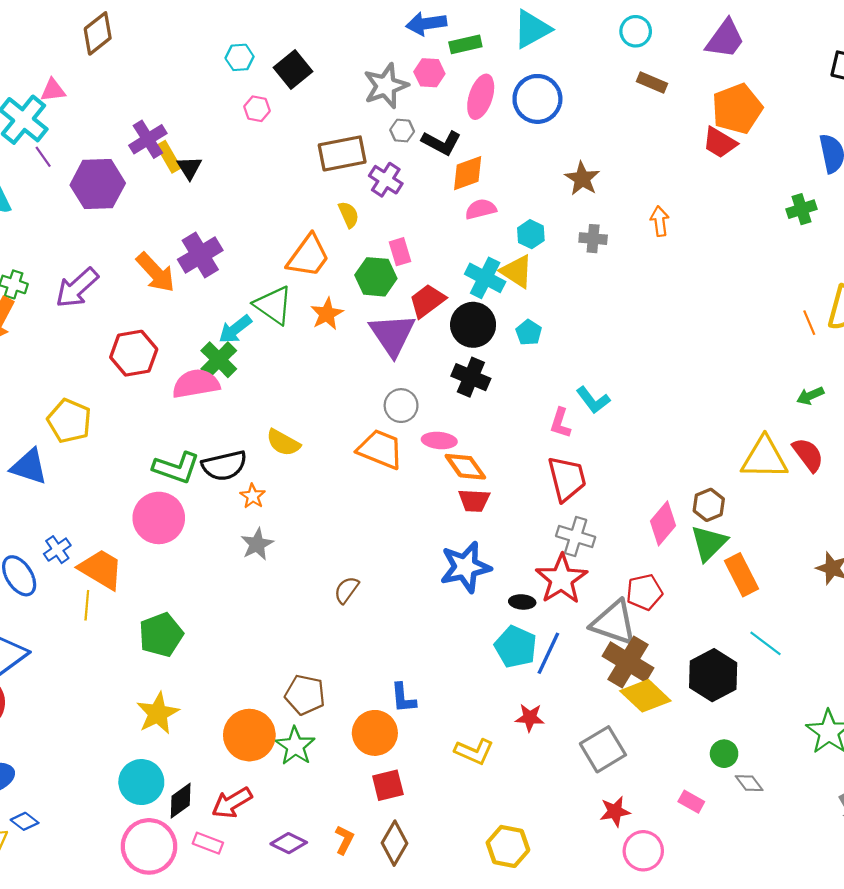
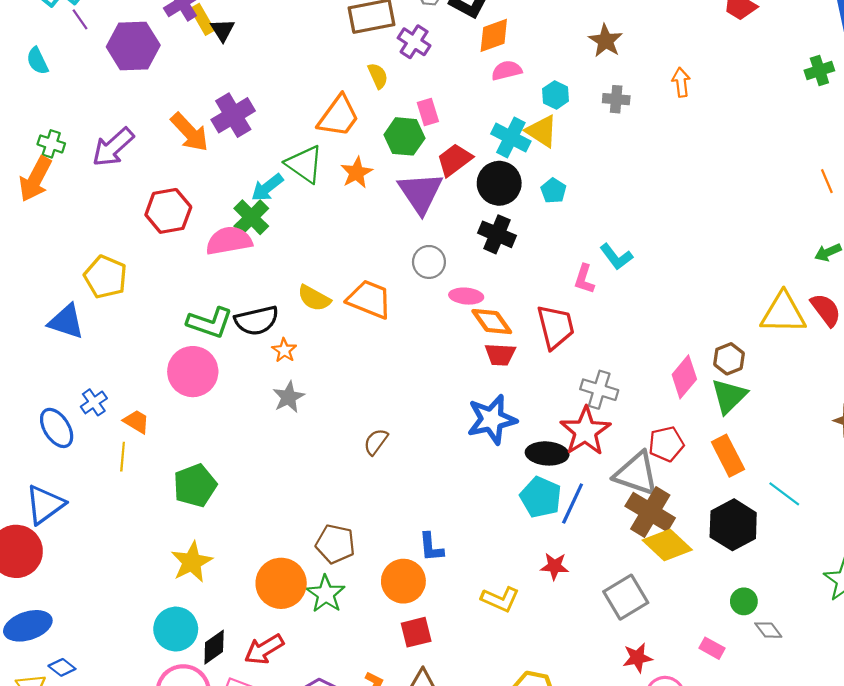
orange trapezoid: (380, 449) -> (369, 299), moved
red trapezoid: (567, 479) -> (556, 327), moved
orange trapezoid: (101, 569) -> (136, 422), size x0.6
orange rectangle: (741, 575) -> (728, 456), moved
black ellipse: (522, 602) -> (547, 453), size x1.6

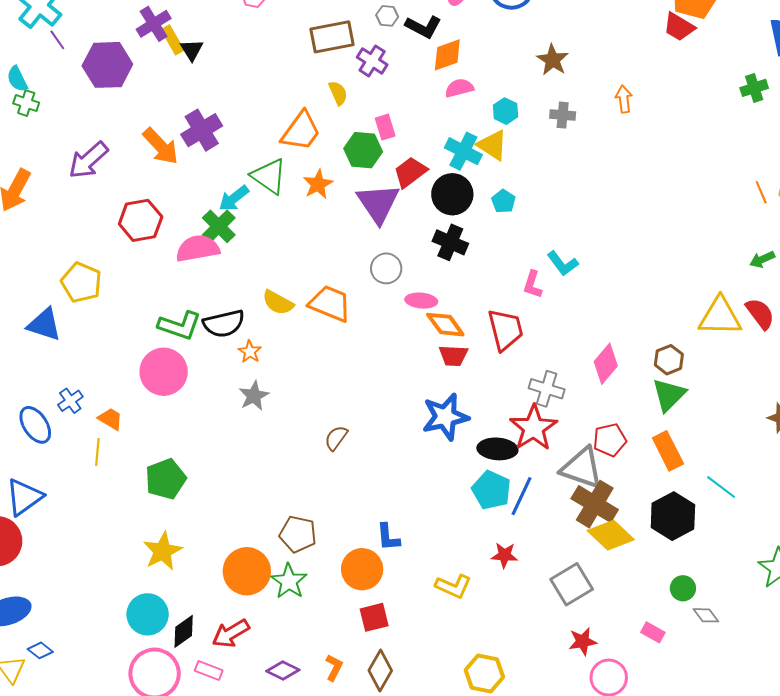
green cross: (51, 144) -> (26, 103), moved
pink diamond: (684, 377) -> (606, 364), moved

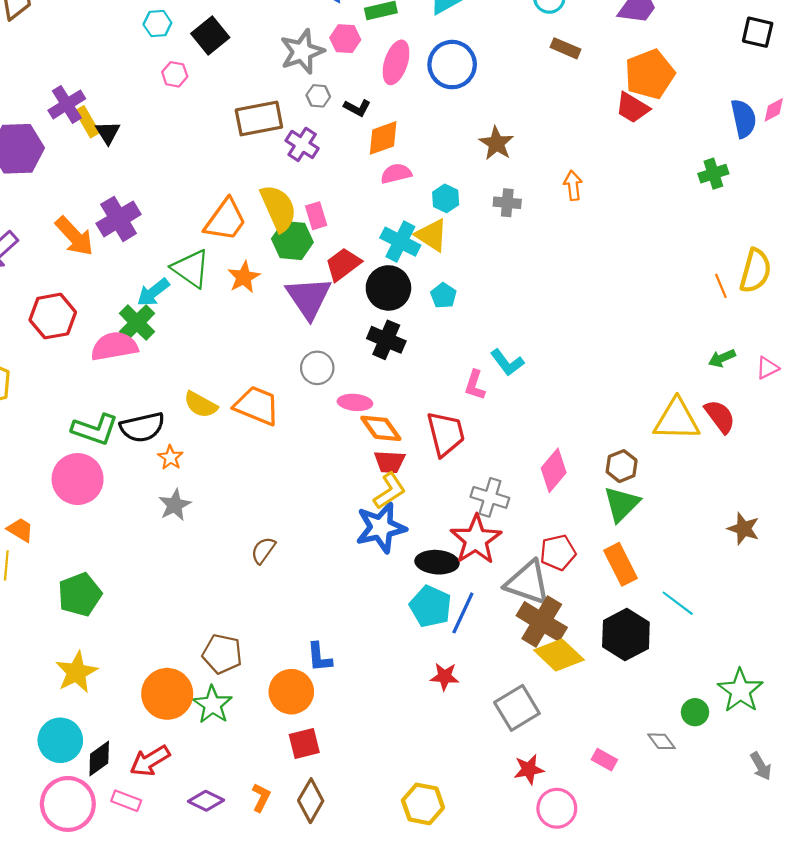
black L-shape: (423, 27) -> (357, 108), size x0.7
yellow semicircle: (338, 93) -> (278, 208), moved, size x1.8
yellow L-shape: (453, 586) -> (390, 491), moved, turned -57
green circle: (683, 588) -> (695, 712), moved

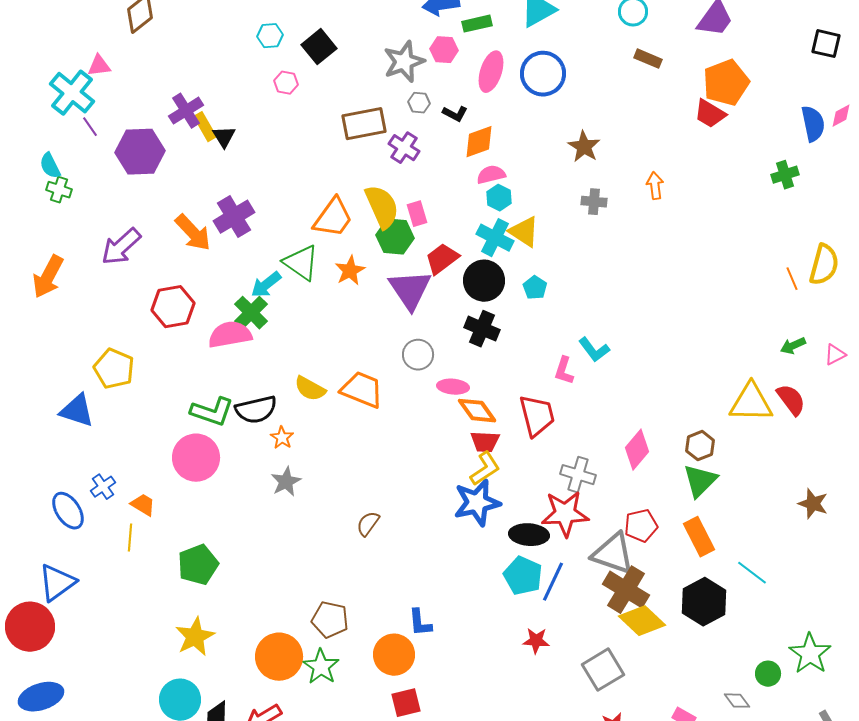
cyan hexagon: (446, 198) -> (499, 198), moved
red star: (476, 539) -> (565, 514), turned 30

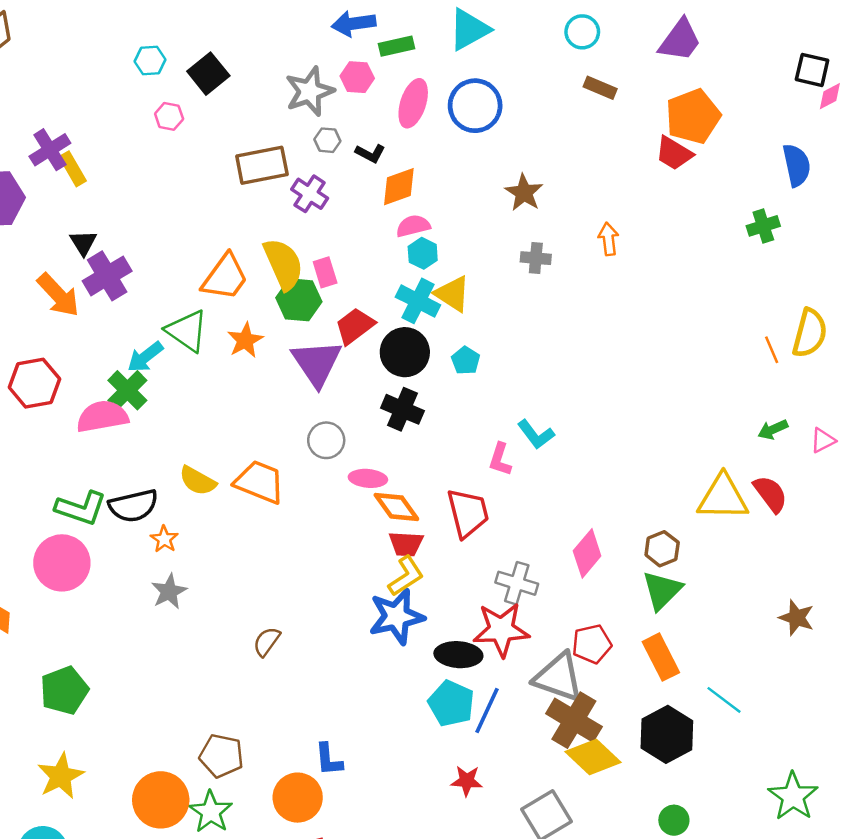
pink diamond: (841, 116) -> (830, 96), moved
black triangle: (224, 137) -> (83, 243), moved
green circle: (768, 674) -> (674, 820), moved

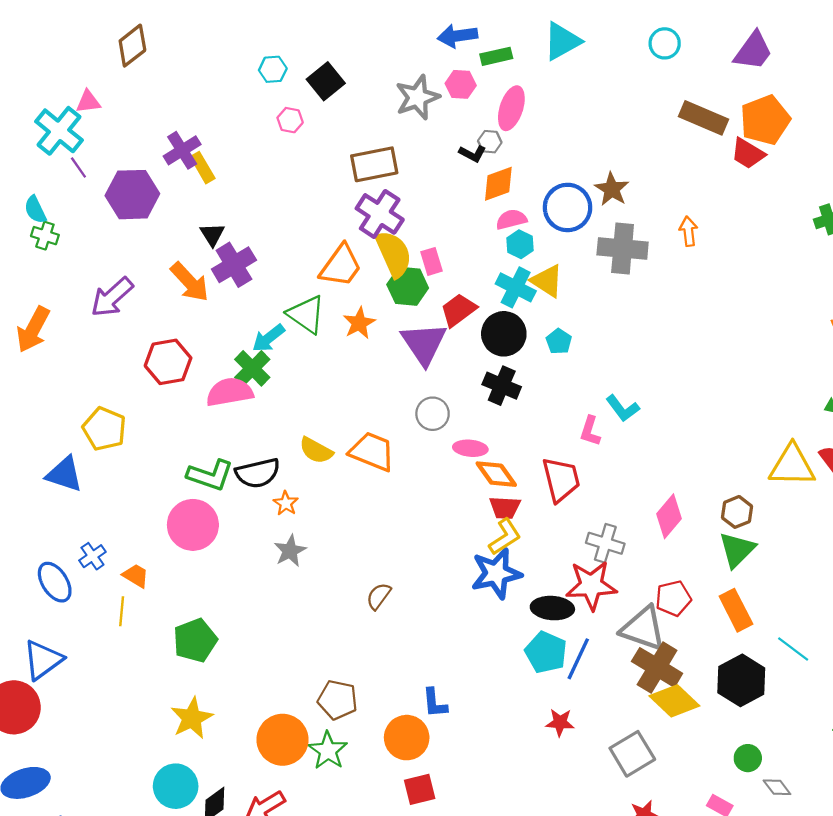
brown rectangle: (600, 88) -> (704, 118), moved, size x1.6
blue circle: (475, 106) -> (568, 207), moved
gray hexagon: (327, 140) -> (490, 142), moved
purple cross: (310, 194) -> (380, 214), moved, size x1.4
gray cross: (536, 258) -> (623, 249), size x1.8

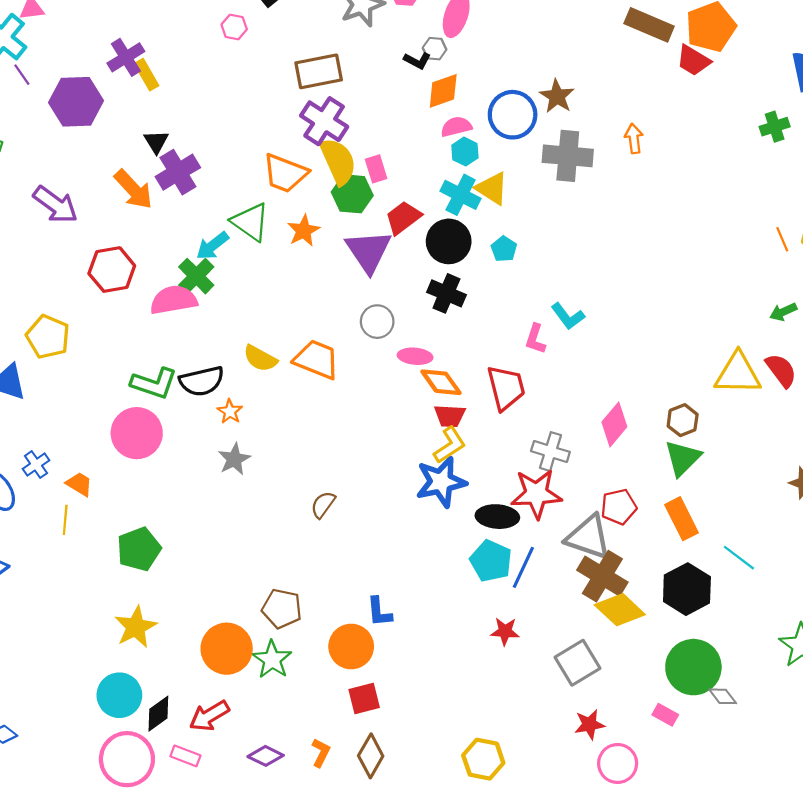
orange trapezoid: (341, 266) -> (285, 173), turned 75
purple arrow: (112, 297) -> (55, 205), turned -102
green circle: (748, 758) -> (693, 667), size x2.0

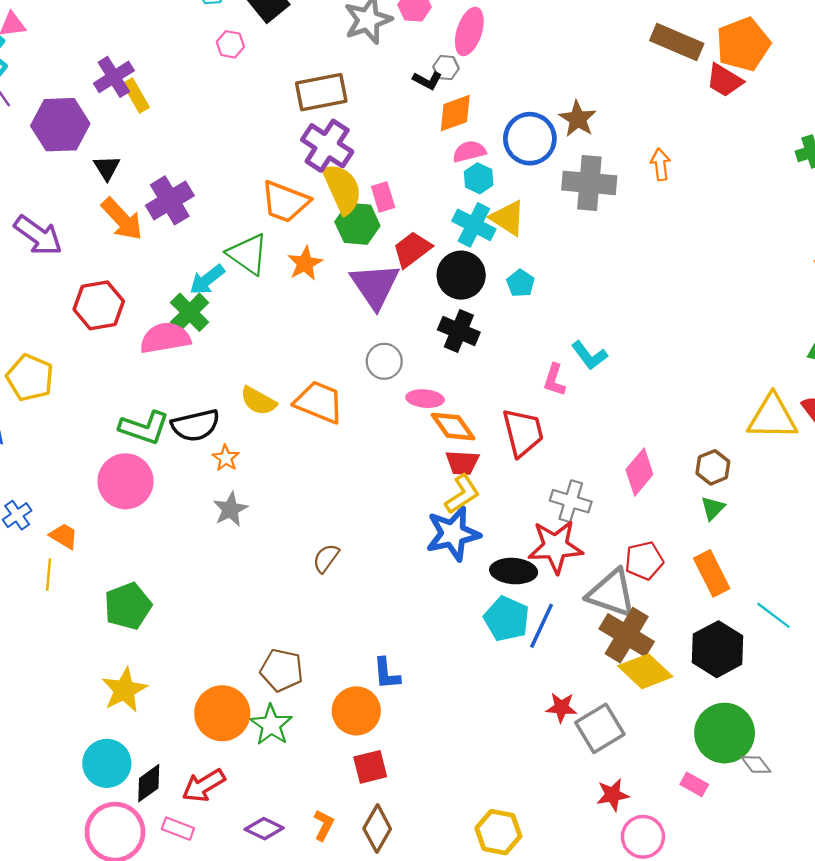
black triangle: (156, 142) -> (107, 168), moved
green triangle: (683, 458) -> (713, 508), size x0.6
red star: (505, 631) -> (561, 707), moved

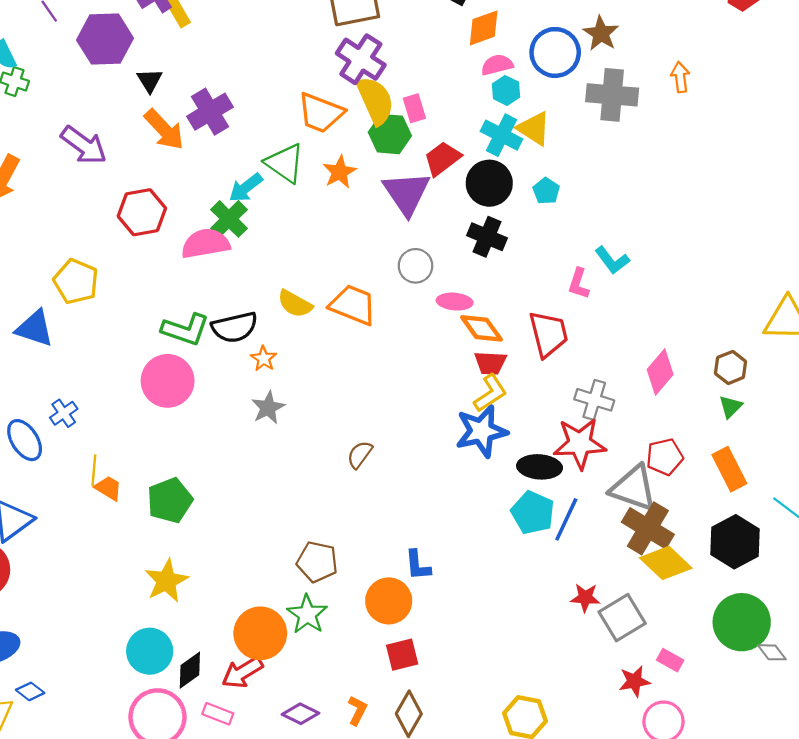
orange trapezoid: (64, 536) -> (108, 488), moved
orange circle: (222, 713) -> (260, 633), moved
pink rectangle: (694, 784) -> (670, 660), moved

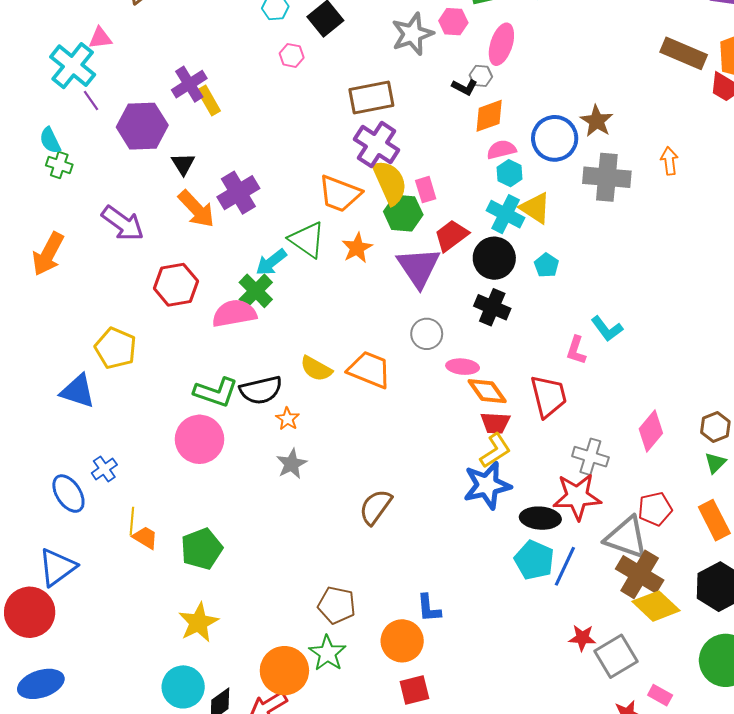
brown semicircle: (360, 455) -> (376, 507), size x1.4

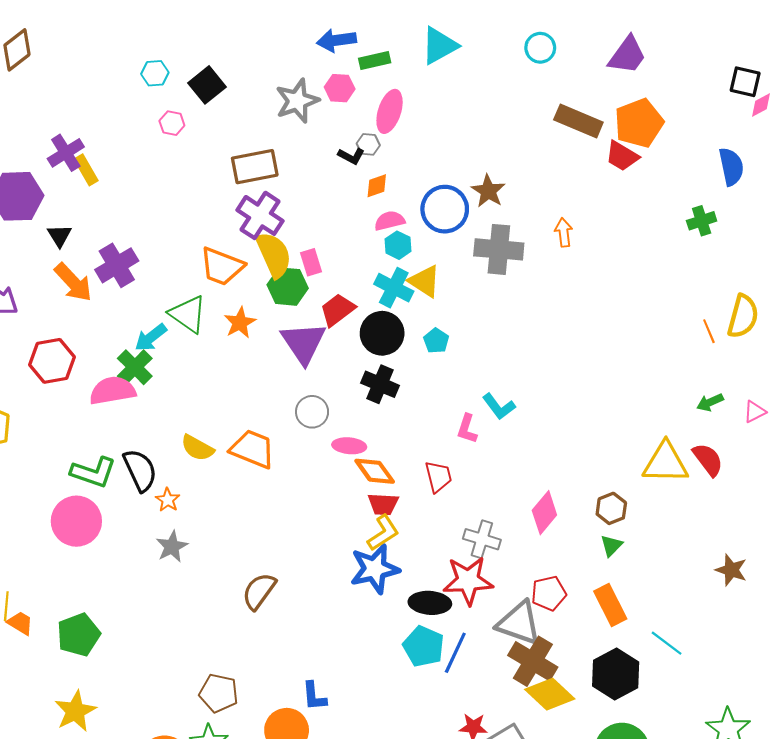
orange diamond: (489, 116) -> (377, 186), size x0.7
black semicircle: (261, 390) -> (140, 470), turned -102
red trapezoid: (549, 396) -> (438, 477), size x0.7

